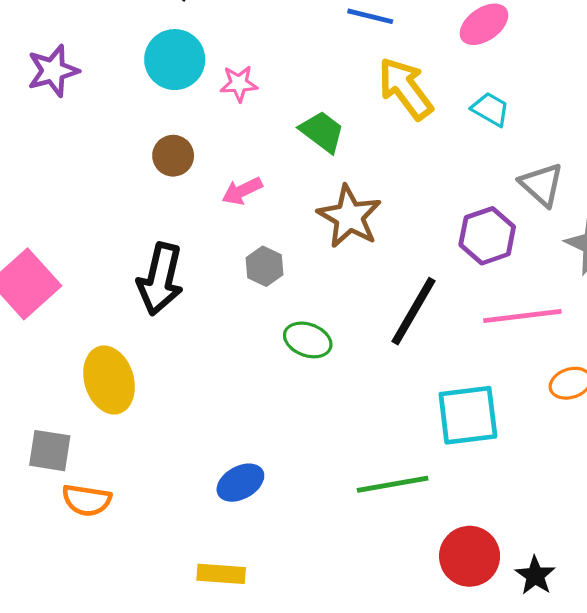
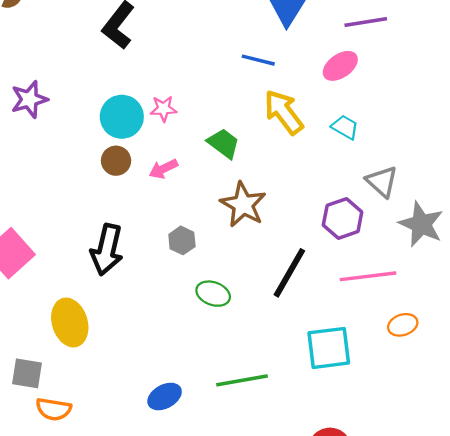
cyan circle: (175, 60) -> (122, 117), moved
pink arrow: (242, 191) -> (163, 169), moved
green line: (393, 484) -> (242, 380), moved

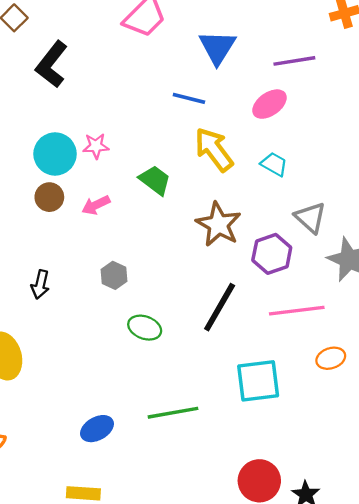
brown star: (243, 205) -> (218, 224), moved
black arrow: (107, 250) -> (40, 284), size x0.6

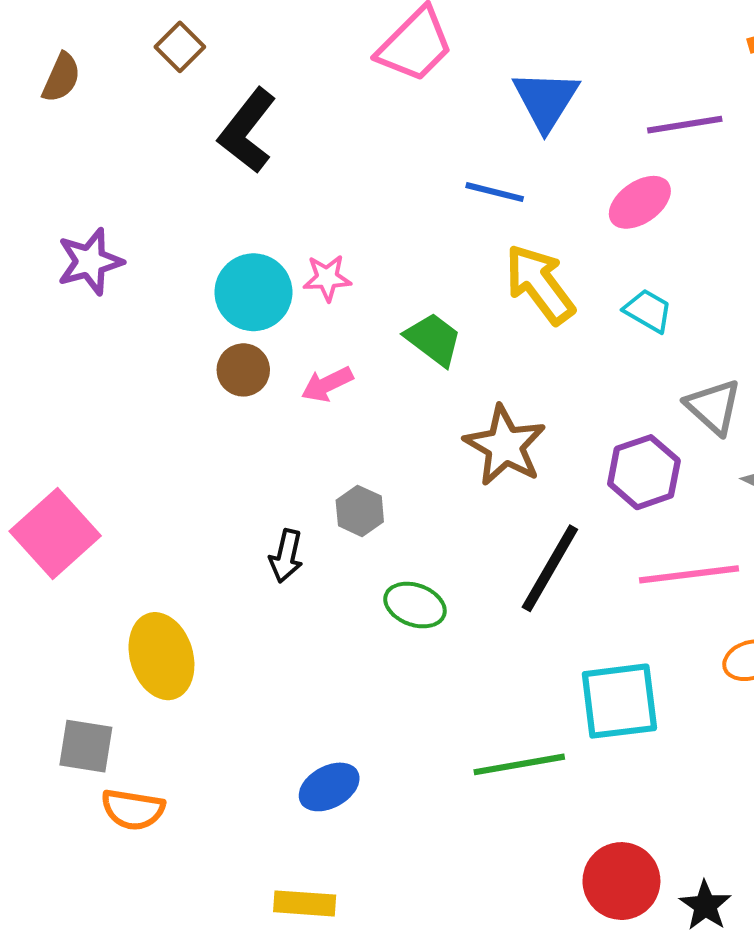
brown star: (218, 224) -> (505, 446), moved
black arrow: (40, 284) -> (286, 556), moved
green line: (173, 413) -> (519, 764), moved

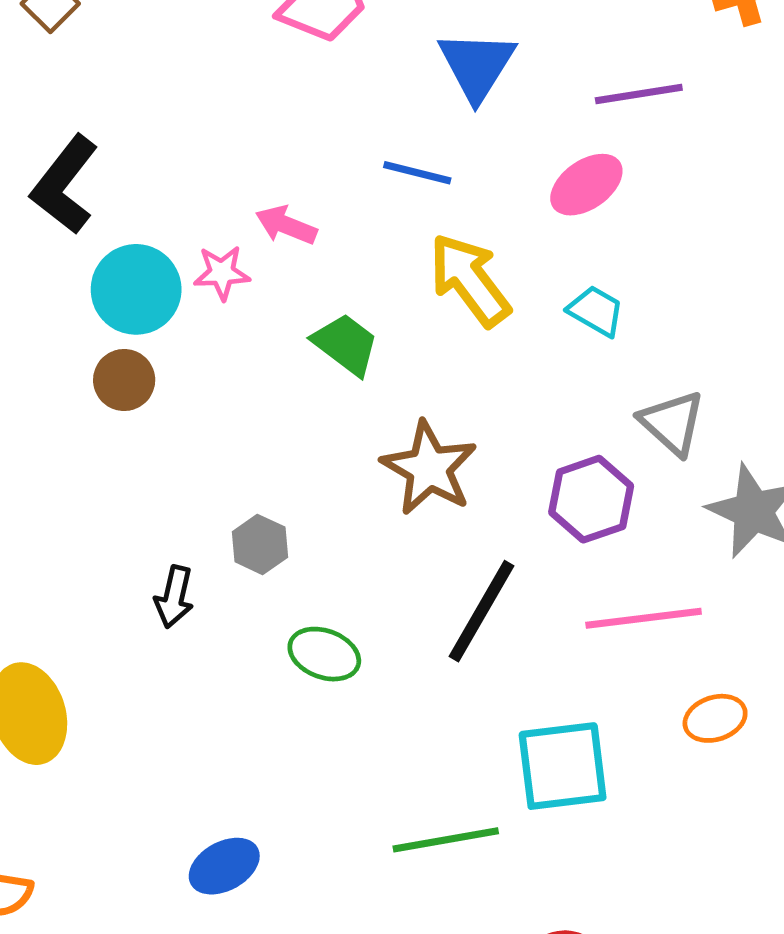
black L-shape: (247, 131) -> (65, 185), moved
pink arrow: (327, 384) -> (286, 225), moved, turned 48

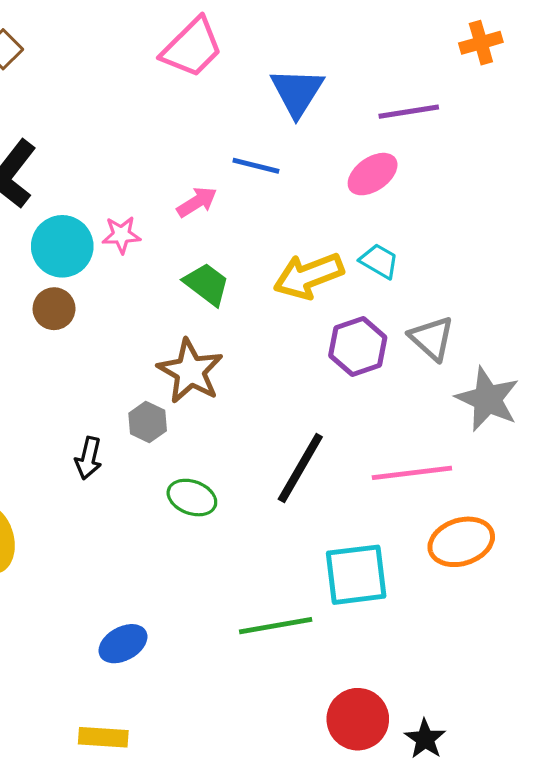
pink arrow: (286, 225) -> (197, 202), moved, turned 126
yellow arrow: (470, 280) -> (309, 276), moved, turned -74
brown star: (429, 468) -> (190, 371), moved
purple hexagon: (591, 499) -> (358, 346), moved
orange ellipse: (715, 718) -> (461, 542), size x1.5

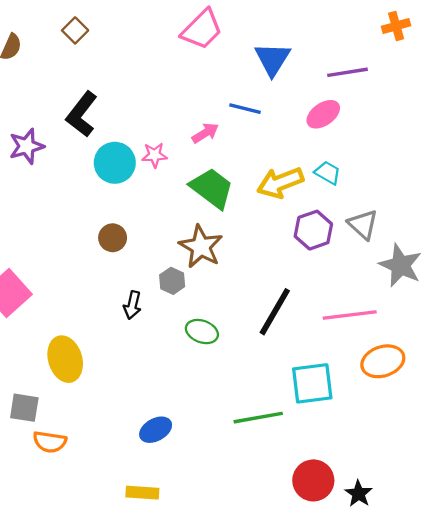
green trapezoid: (207, 284) -> (212, 188), size x1.4
brown circle: (54, 309) -> (113, 238), moved

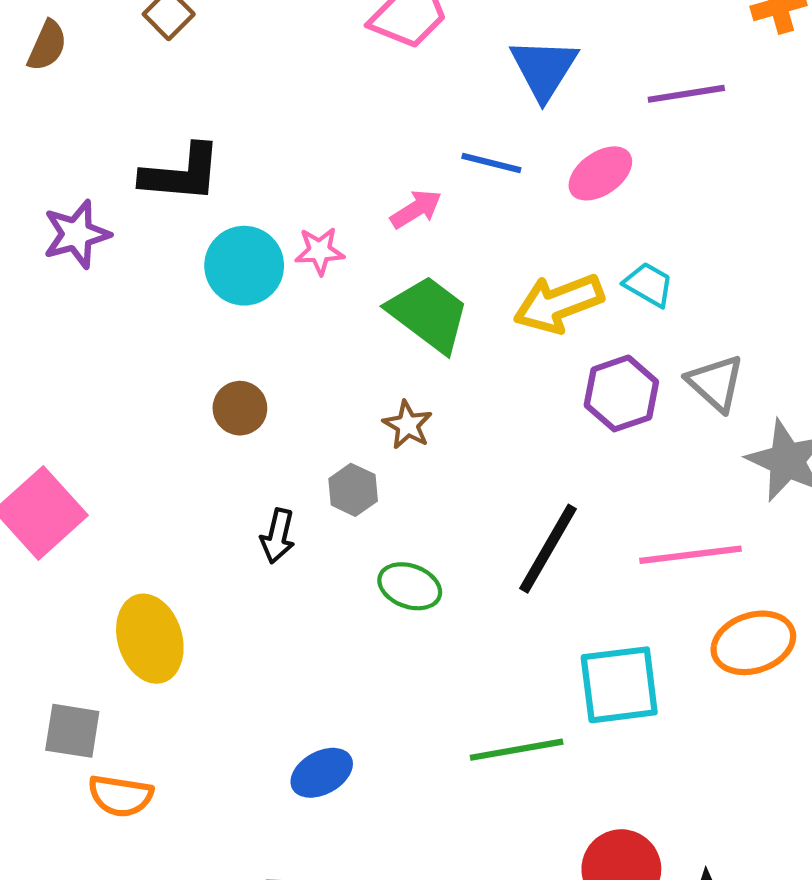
black L-shape: (82, 114) -> (181, 173), turned -123
pink ellipse: (323, 114) -> (600, 173), moved
brown star: (201, 247) -> (408, 425), size x0.6

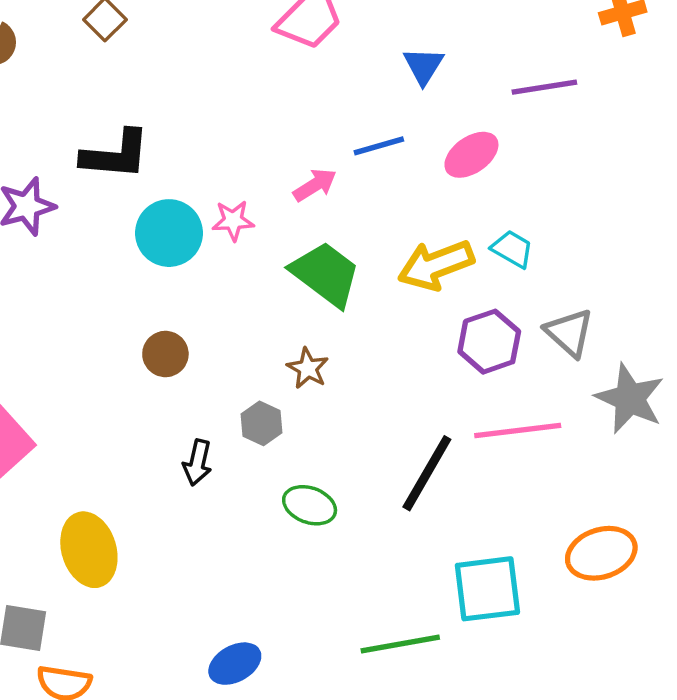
blue triangle: (544, 69) -> (423, 66), size x0.7
blue line: (491, 163) -> (379, 146), turned -30
pink line: (690, 555) -> (518, 431), moved

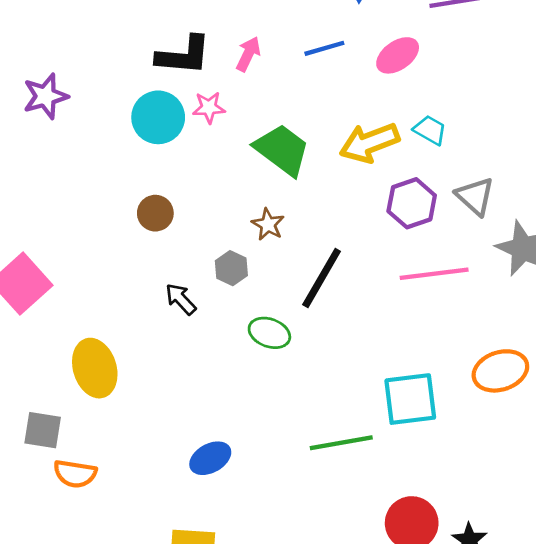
black L-shape: (116, 155) -> (183, 55), moved
pink arrow: (315, 185) -> (248, 54), moved, turned -32
black arrow: (197, 463) -> (181, 299), turned 124
black line: (427, 473) -> (322, 278), moved

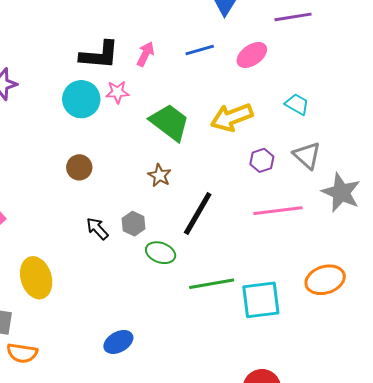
cyan trapezoid: (430, 130) -> (297, 104), moved
purple hexagon: (412, 203) -> (262, 160), size x0.7
gray hexagon: (231, 268) -> (133, 224), moved
green line: (341, 443) -> (212, 284), moved

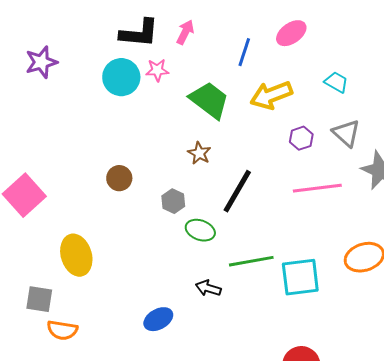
blue line: (200, 50) -> (244, 52), moved, turned -56
brown circle: (79, 167) -> (119, 178), moved
black arrow: (97, 229) -> (208, 288), moved, turned -30

